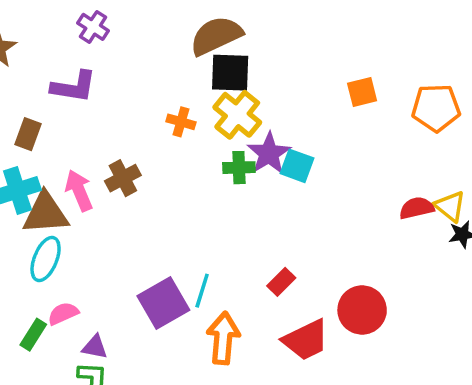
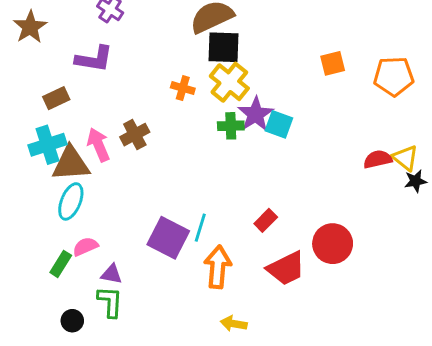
brown rectangle: (28, 134) -> (56, 98), turned 45
purple square: (163, 303) -> (168, 238), turned -33

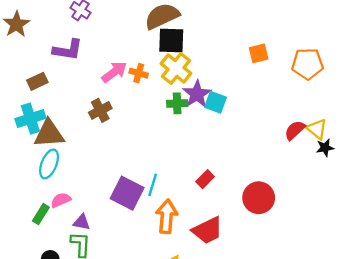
pink arrow: (98, 145) -> (114, 72), moved, turned 76
red semicircle: (378, 159) -> (295, 130), turned -30
red trapezoid: (286, 268) -> (207, 230), moved

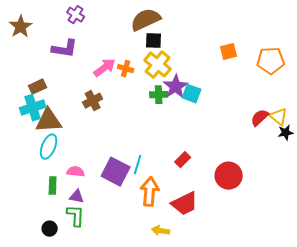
black square: (171, 41) -> (154, 41), size x0.7
brown rectangle: (37, 81) -> (38, 87), moved
pink semicircle: (61, 200) -> (76, 172), moved, turned 30
green rectangle: (41, 214) -> (53, 186), moved, turned -30

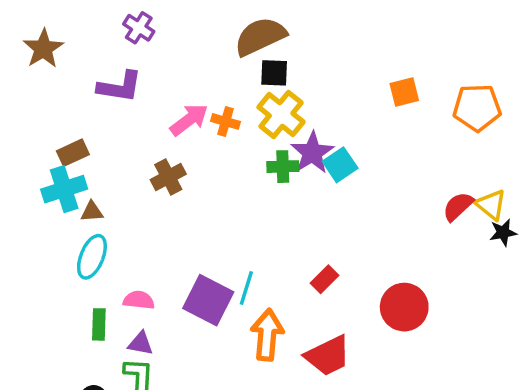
cyan square: (192, 94) -> (340, 165), turned 36
brown triangle: (49, 121) -> (92, 212), size x0.5

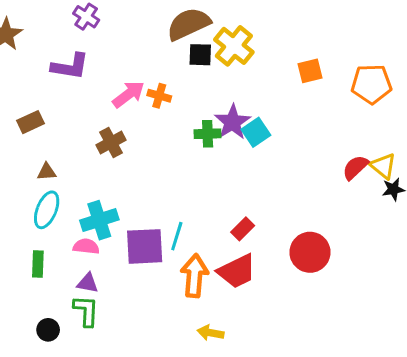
yellow cross: (281, 115) -> (234, 46), moved
cyan cross: (64, 189) -> (99, 220), moved
purple square: (208, 300) -> (145, 246), turned -30
green rectangle: (99, 324) -> (38, 264), moved
red trapezoid: (328, 356) -> (237, 271), moved

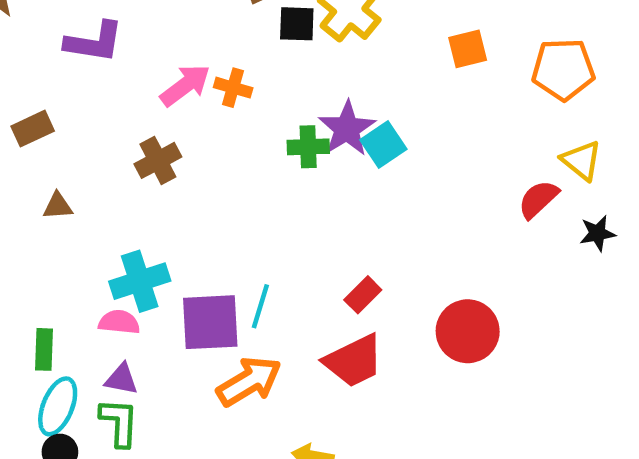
yellow triangle: (383, 166) -> (581, 160), moved
cyan ellipse: (47, 210) -> (58, 406), moved
orange arrow: (194, 276) -> (249, 381), moved, turned 54

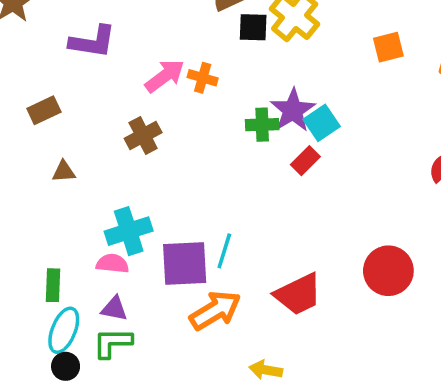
red rectangle: (363, 295) -> (305, 161), moved
green L-shape: (119, 422) -> (112, 343), turned -93

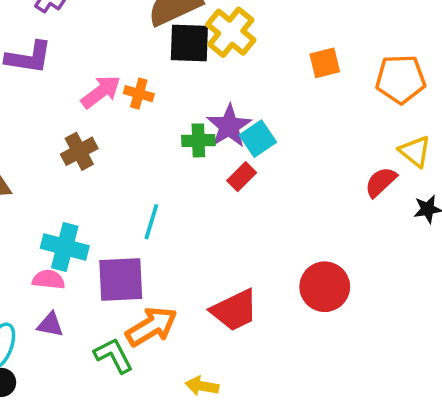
black square: (253, 27) -> (189, 43), size x1.4
cyan cross: (129, 231) -> (65, 247), turned 33
cyan line: (224, 251) -> (151, 222), moved
green L-shape: (112, 343) -> (114, 355), moved, turned 63

